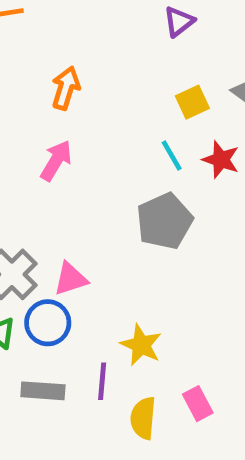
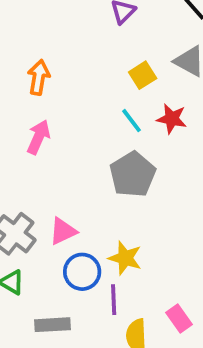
blue circle: (48, 323) -> (82, 272), moved
yellow star: (141, 345) -> (125, 258), moved
purple line: (102, 381) -> (114, 300), moved

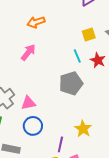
orange arrow: (39, 77) -> (36, 22), turned -132
yellow star: (125, 258) -> (83, 129), moved
purple line: (114, 300) -> (60, 144), moved

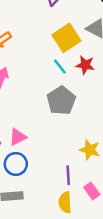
yellow square: (89, 34) -> (66, 38), size x1.6
blue circle: (33, 126) -> (16, 164), moved

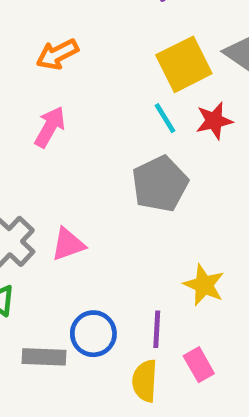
red star: (85, 65) -> (214, 121), turned -30
blue circle: (16, 164) -> (93, 334), moved

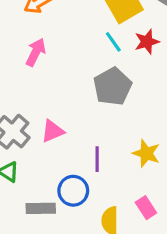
purple line: (157, 329) -> (97, 159), moved

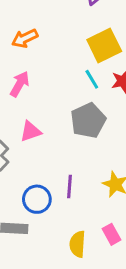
pink triangle: (53, 131) -> (31, 131), moved
blue circle: (73, 191) -> (37, 199), moved

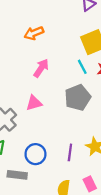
pink arrow: (20, 84) -> (41, 68), moved
purple line: (70, 186) -> (70, 152), moved

